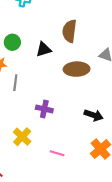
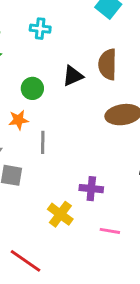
black triangle: (44, 49) -> (73, 76), moved
purple cross: (44, 109) -> (91, 189), moved

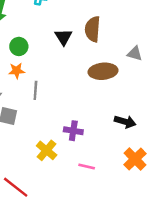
black triangle: (73, 76) -> (63, 37), turned -42
green circle: (32, 88) -> (19, 46), moved

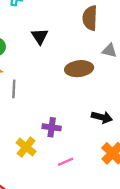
brown semicircle: (93, 29) -> (90, 18), moved
pink line: (87, 167) -> (66, 162), turned -35

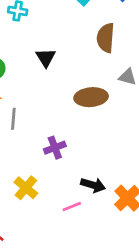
black arrow: (102, 117) -> (93, 185), moved
purple cross: (52, 127) -> (55, 148), moved, turned -30

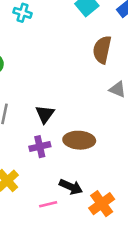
black triangle: (46, 58) -> (45, 114), moved
brown ellipse: (91, 97) -> (79, 140), moved

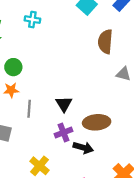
black arrow: (71, 187) -> (83, 148), moved

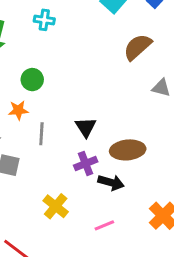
brown semicircle: (105, 42) -> (138, 47), turned 45
green circle: (13, 67) -> (32, 80), moved

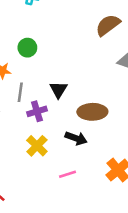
green circle: (32, 80) -> (27, 48), moved
purple cross: (86, 164) -> (37, 111), moved
yellow cross: (56, 206) -> (37, 146), moved

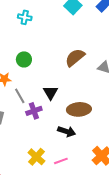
brown semicircle: (108, 25) -> (75, 58), moved
gray line: (20, 92) -> (20, 96), turned -35
yellow cross: (37, 146) -> (36, 157), moved

